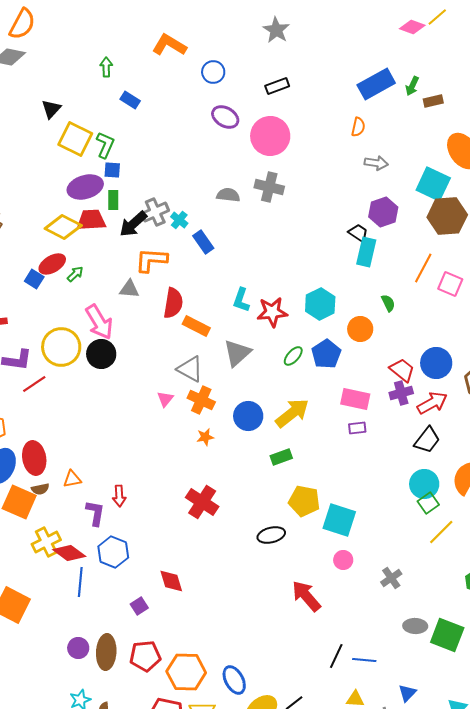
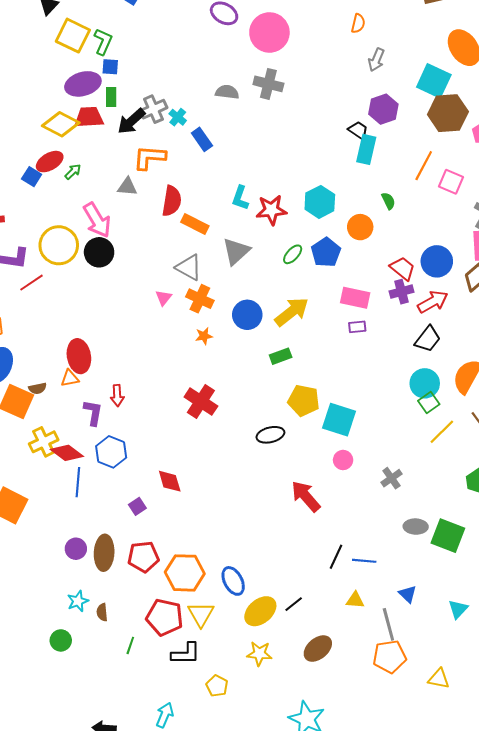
gray arrow: (376, 163) -> (376, 60), turned 105
red ellipse: (34, 458) -> (79, 356), moved
blue triangle: (407, 693) -> (408, 594), turned -30

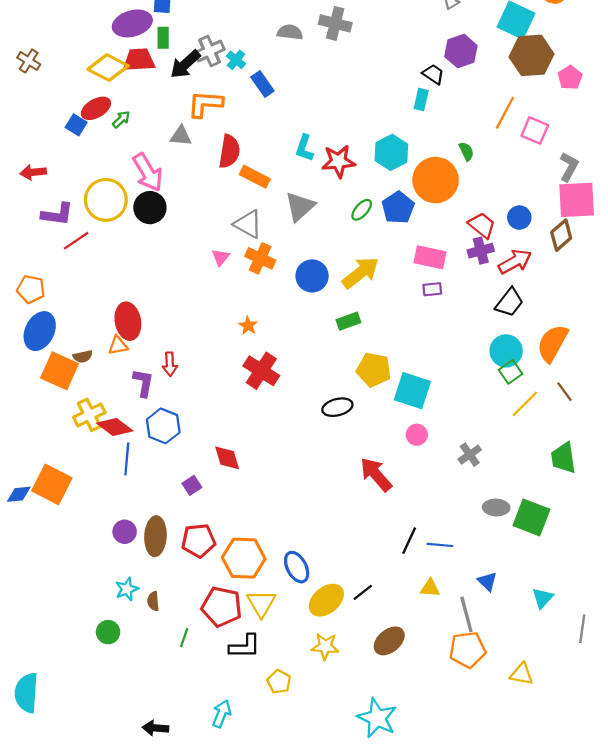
cyan rectangle: (366, 149) -> (421, 100), moved, size x0.7
orange circle: (360, 227) -> (436, 180), size x1.6
blue circle: (437, 261) -> (519, 218), size x0.7
orange star: (204, 336) -> (248, 326), moved, turned -30

